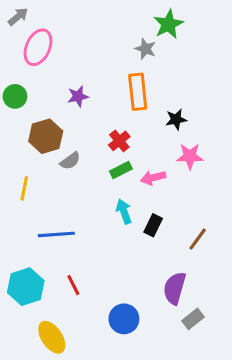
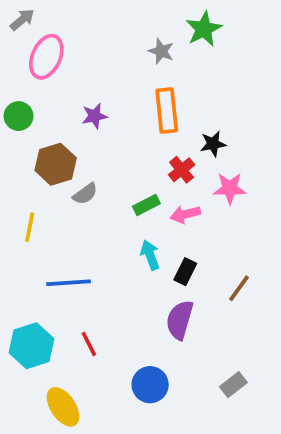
gray star: (145, 49) -> (161, 51), moved
red cross: (119, 141) -> (182, 170), moved
purple semicircle: (175, 288) -> (180, 320), moved

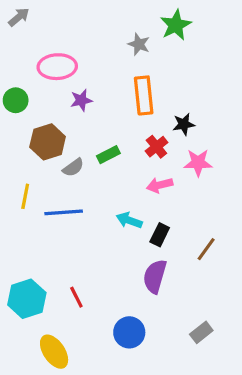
pink ellipse: (46, 57) -> (57, 67), moved, turned 63
green rectangle: (146, 205) -> (108, 155), moved
cyan arrow: (150, 255) -> (129, 220), turned -50
blue line: (69, 283) -> (64, 212), moved

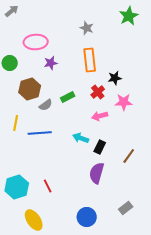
green star: (176, 25) -> (129, 16), moved
blue circle: (129, 332) -> (87, 217), moved

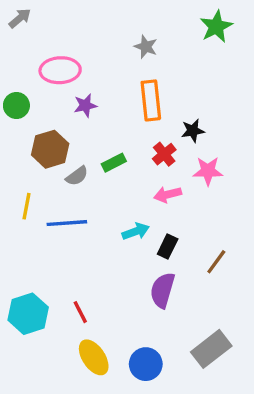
cyan arrow: (81, 138) -> (136, 231), turned 140
gray rectangle: (126, 208) -> (211, 349), size x1.6
yellow ellipse: (34, 220) -> (94, 357), moved

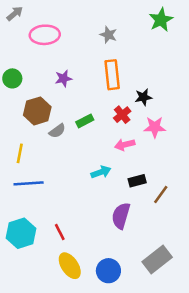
pink ellipse: (60, 70) -> (45, 35), moved
blue line: (67, 223) -> (29, 183), moved
black rectangle: (168, 247) -> (137, 181), moved, turned 49

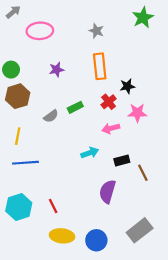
brown hexagon: (37, 111) -> (18, 96), moved
brown line: (161, 195) -> (143, 173), turned -63
yellow ellipse: (70, 266) -> (62, 236), turned -50

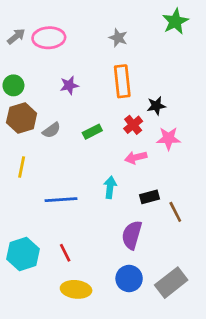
gray arrow: (13, 12) -> (16, 36), moved
gray semicircle: (51, 116) -> (52, 130), moved
cyan arrow: (90, 153) -> (110, 187), turned -63
blue line: (25, 163) -> (61, 200), moved
blue circle: (96, 240) -> (129, 279), moved

